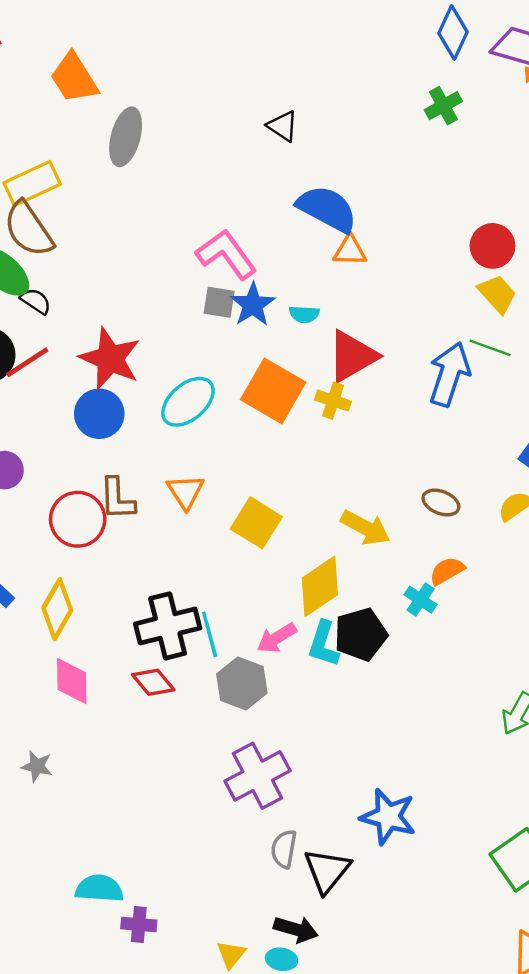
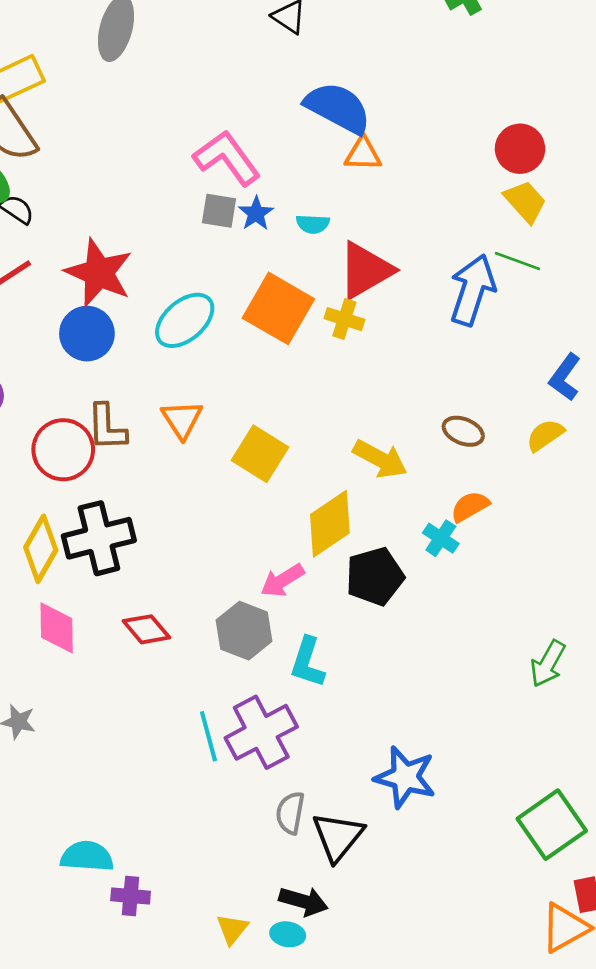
blue star: (253, 305) -> (256, 213), size x0.7
black cross: (168, 626) -> (99, 538), moved
cyan line: (210, 634) -> (208, 736), moved
cyan L-shape: (323, 644) -> (307, 662), moved

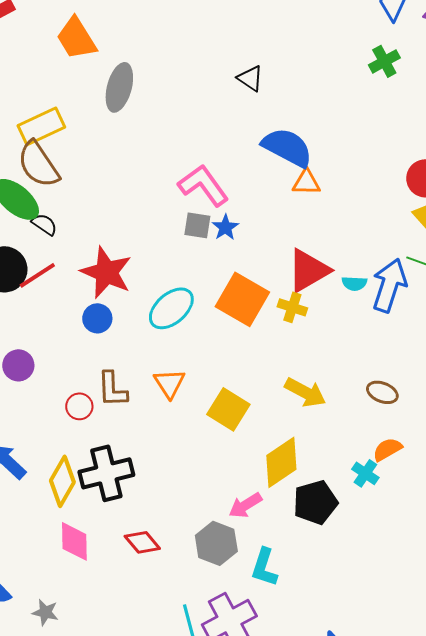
cyan semicircle: (313, 224) -> (354, 283), moved
blue circle: (87, 334) -> (97, 318), size x0.7
red circle: (63, 450) -> (79, 406), size x0.6
yellow arrow: (380, 459) -> (305, 392), moved

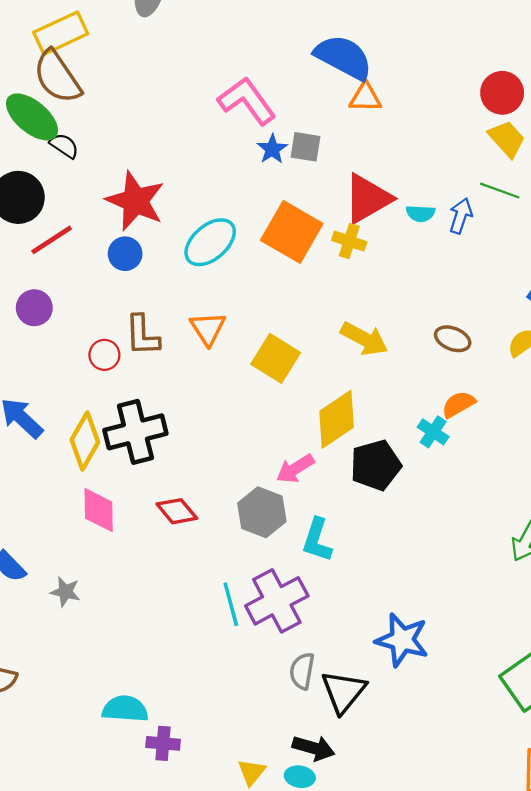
gray square: (197, 225) -> (306, 147), moved
red line: (37, 275) -> (52, 240), moved
blue arrow: (389, 285) -> (461, 216), size x0.6

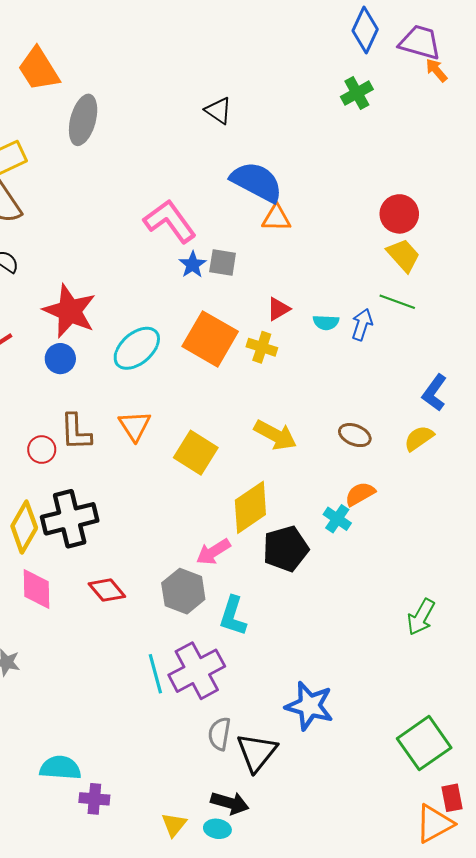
red triangle: (368, 199) -> (278, 309), size x0.5

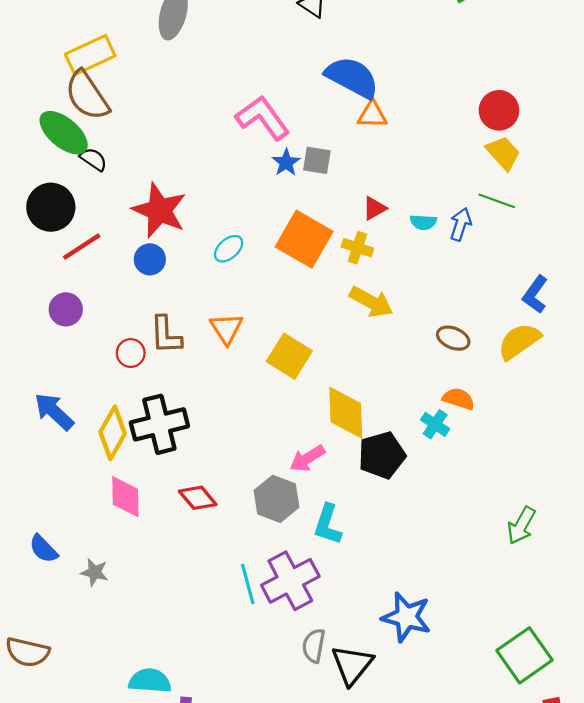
cyan ellipse: (137, 348) -> (229, 249), size x0.6
yellow arrow: (275, 435) -> (371, 302), moved
yellow semicircle: (419, 438) -> (519, 341), size x1.4
orange semicircle: (360, 494) -> (459, 399), turned 48
yellow diamond: (250, 507) -> (346, 413), turned -58

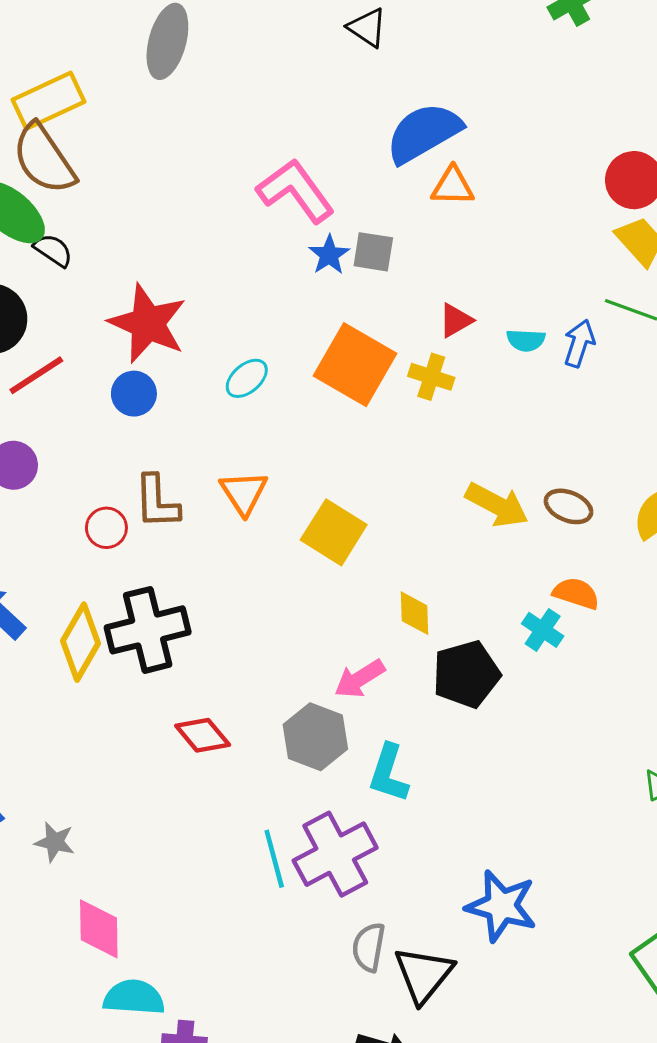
blue semicircle: (352, 77) -> (424, 133), turned -58
yellow arrow: (371, 302) -> (497, 505), moved
yellow diamond: (346, 413) -> (414, 613), size x0.6
pink diamond: (125, 497) -> (99, 929), moved

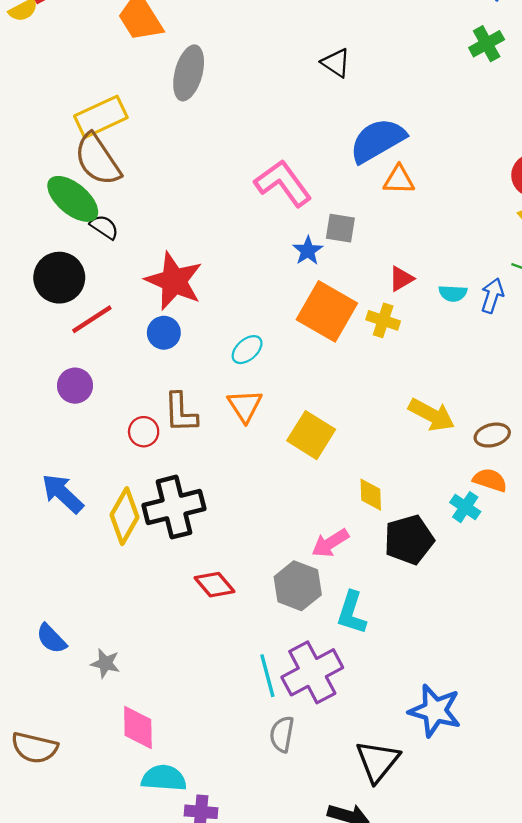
blue star: (329, 255) -> (308, 251), moved
cyan ellipse: (247, 378) -> (247, 350), moved
brown ellipse: (569, 506) -> (492, 435), moved, turned -36
gray semicircle: (369, 947) -> (282, 734), moved

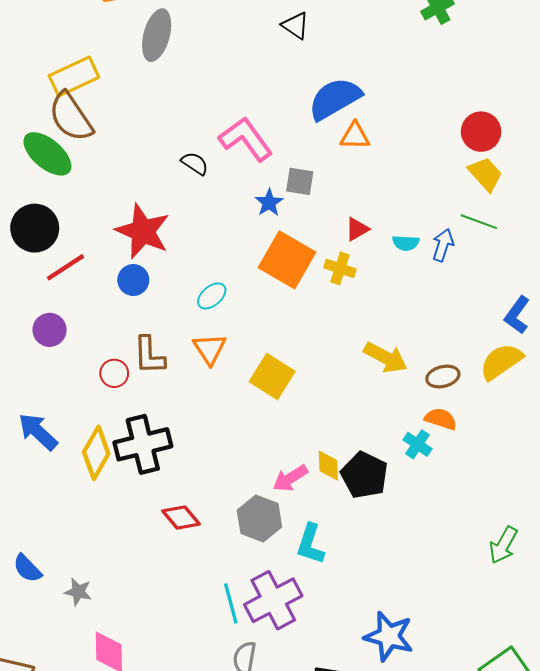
black semicircle: (104, 227) -> (195, 163), moved
yellow diamond: (371, 495) -> (328, 466), moved
black pentagon: (409, 540) -> (364, 475), turned -30

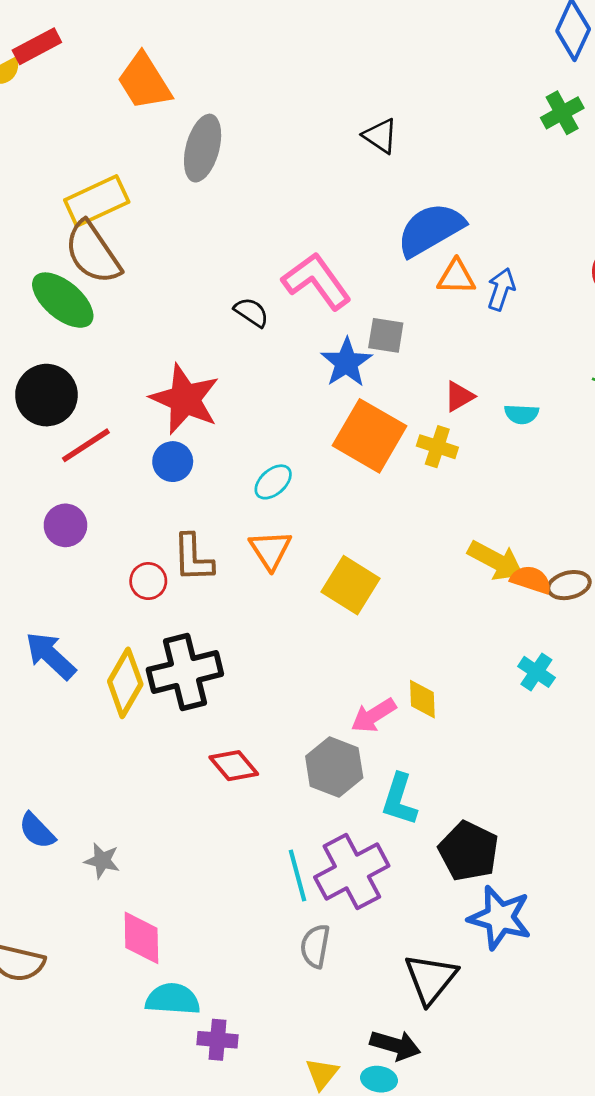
blue star: (269, 203) -> (346, 363), size x1.4
blue arrow: (443, 245) -> (501, 289), moved
orange semicircle: (441, 419) -> (531, 580), moved
black pentagon: (364, 475) -> (469, 851), moved

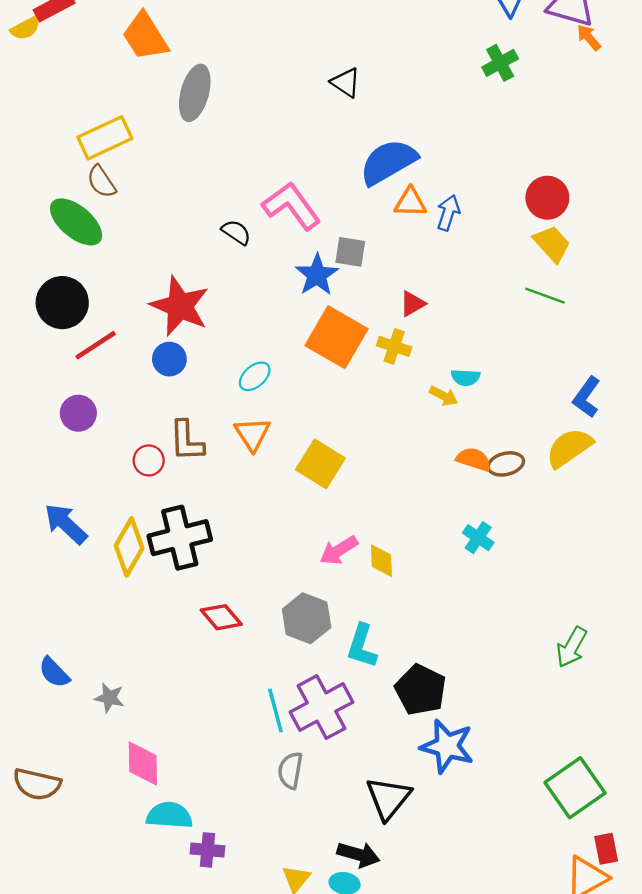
brown semicircle: (93, 253) -> (101, 182), size x0.6
cyan semicircle: (521, 414) -> (466, 377), moved
yellow arrow: (496, 561) -> (444, 396), moved, size x0.6
pink arrow: (374, 715) -> (339, 550), moved

